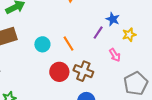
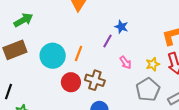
yellow star: (129, 35) -> (153, 64), moved
cyan circle: (42, 44) -> (53, 56), size x1.6
orange line: (68, 44) -> (79, 53), turned 56

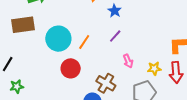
blue star: (121, 27) -> (115, 11), moved
brown cross: (95, 80) -> (106, 83), moved

